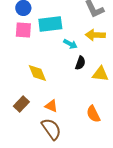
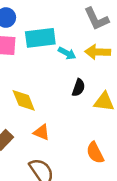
cyan arrow: (70, 44) -> (67, 53), moved
orange triangle: (51, 106) -> (42, 132), moved

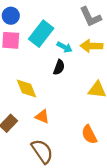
cyan rectangle: (40, 38) -> (41, 34), turned -45
black semicircle: (79, 88) -> (59, 67), moved

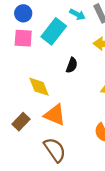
cyan arrow: (65, 47) -> (77, 14), moved
orange triangle: (42, 117) -> (55, 115), size x1.5

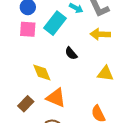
black semicircle: (72, 65) -> (71, 53), turned 120

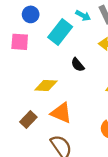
pink square: (28, 29) -> (20, 42), moved
yellow diamond: (42, 72) -> (46, 86), turned -65

